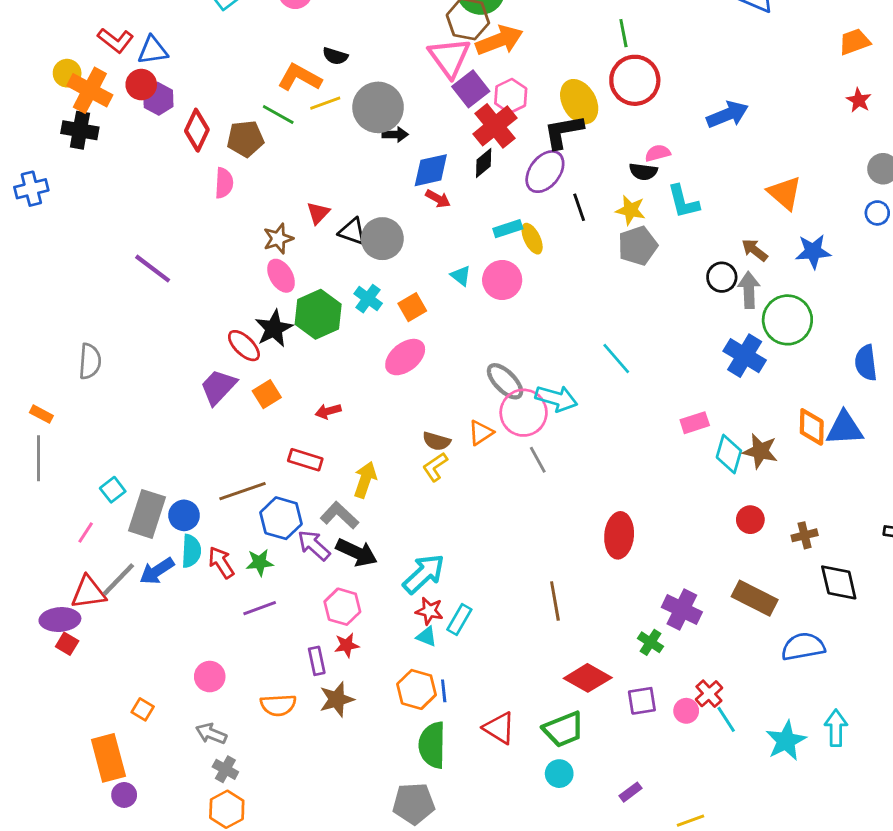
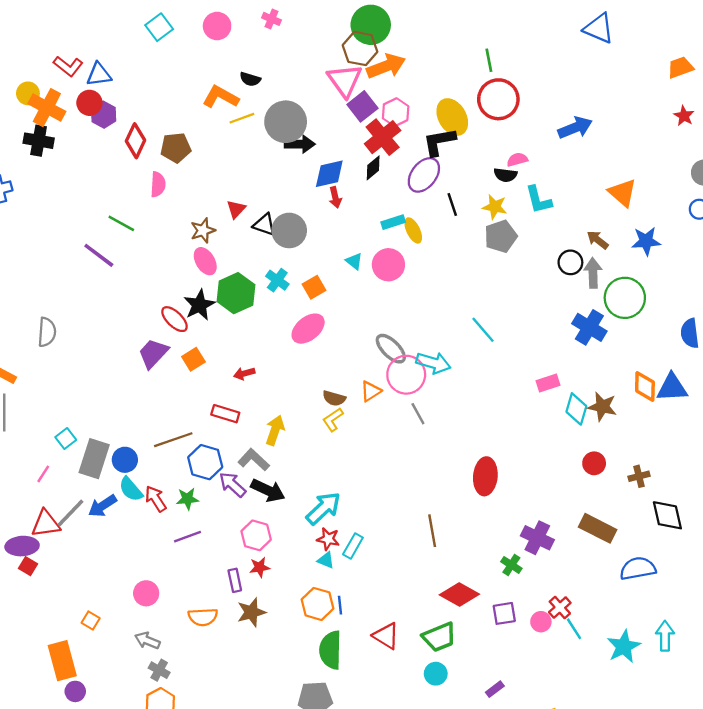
green line: (278, 115) -> (121, 223), moved
black arrow: (395, 134) -> (300, 144), size x1.4
red arrow: (438, 199) -> (335, 197), turned 48
cyan semicircle: (191, 551) -> (131, 489), turned 136

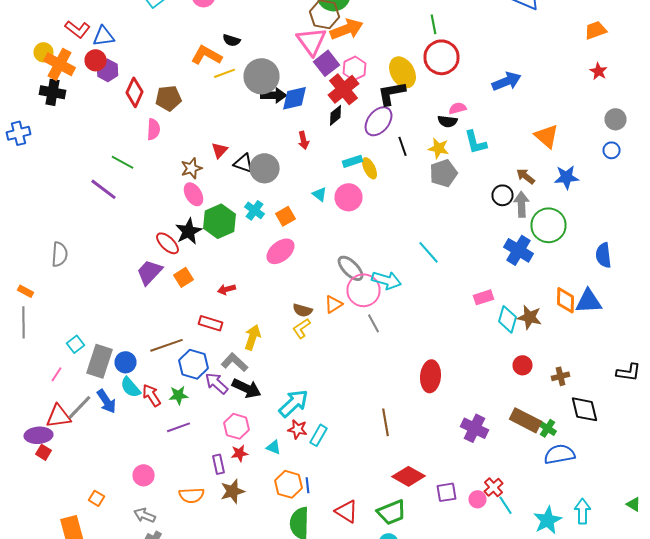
blue diamond: (329, 174) -> (294, 98), moved
blue arrow: (102, 506) -> (106, 401), turned -90
cyan triangle: (326, 560) -> (274, 447), moved
green cross: (511, 565) -> (548, 428), moved

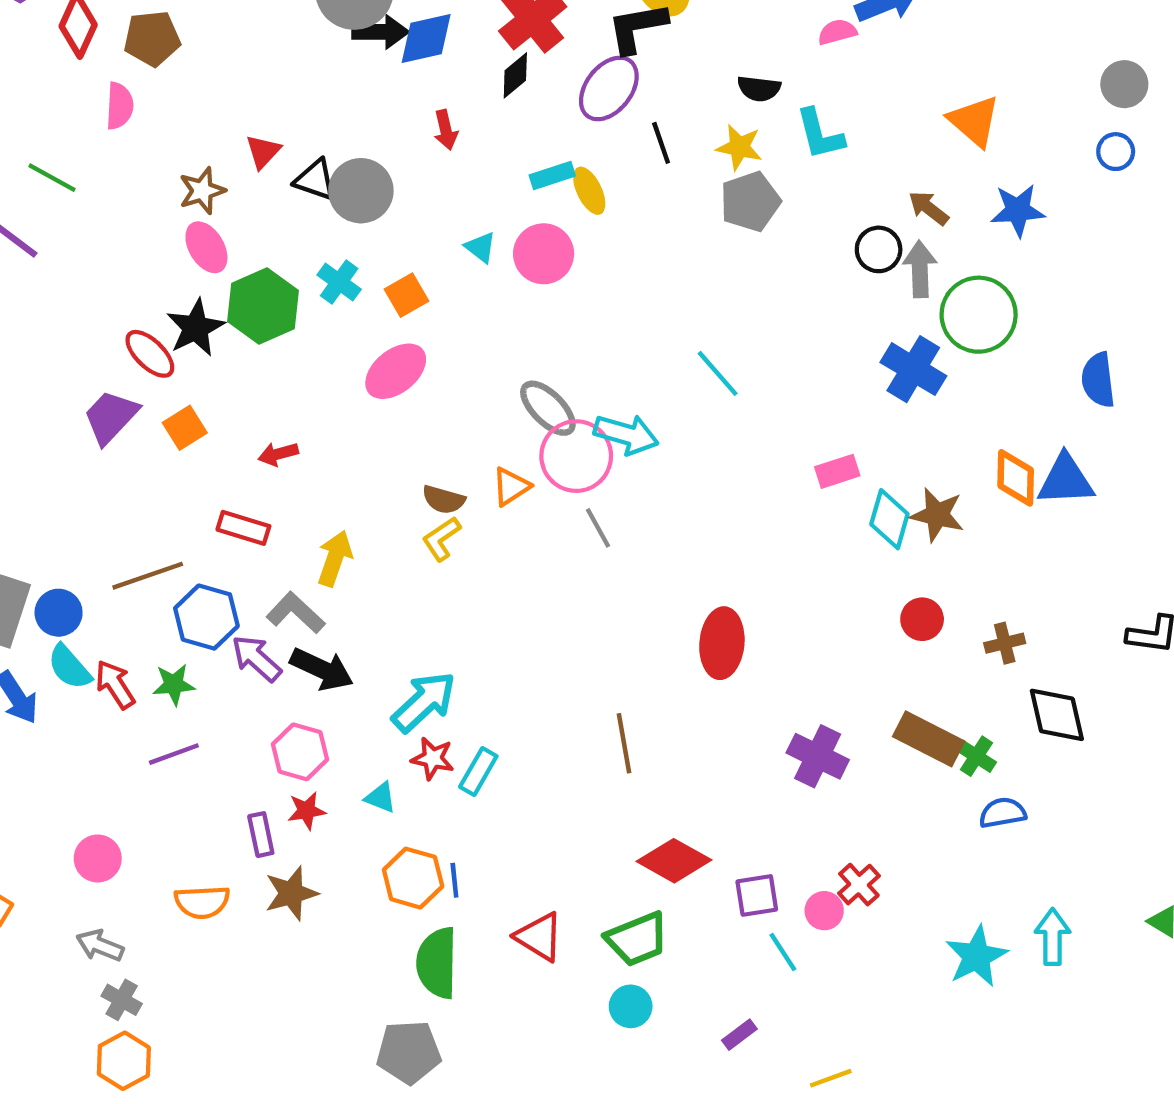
pink semicircle: (458, 108) -> (837, 32), moved
blue semicircle: (560, 454) -> (1003, 813), size x0.7
cyan line: (506, 505) -> (783, 952), moved

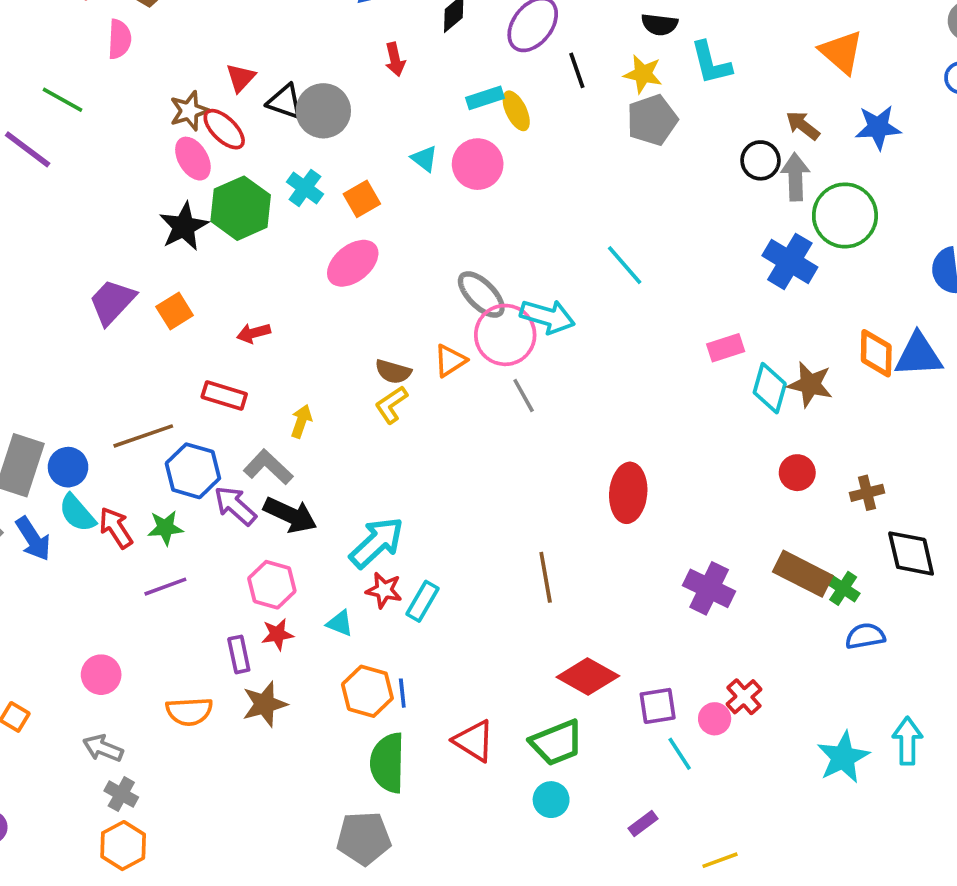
red ellipse: (150, 354) -> (224, 129), moved
yellow arrow: (335, 558) -> (301, 421), size x0.7

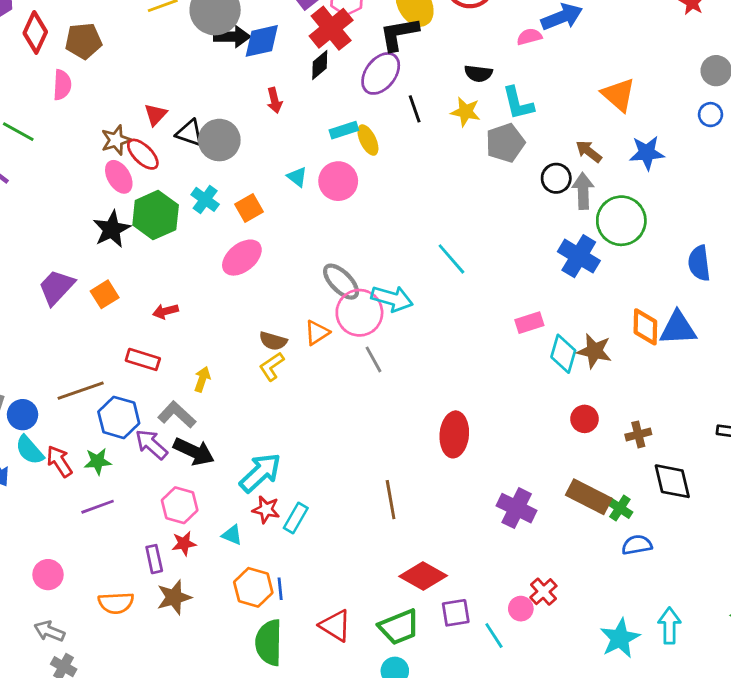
gray pentagon: (652, 120) -> (505, 143), moved
purple square: (658, 706) -> (456, 613), moved

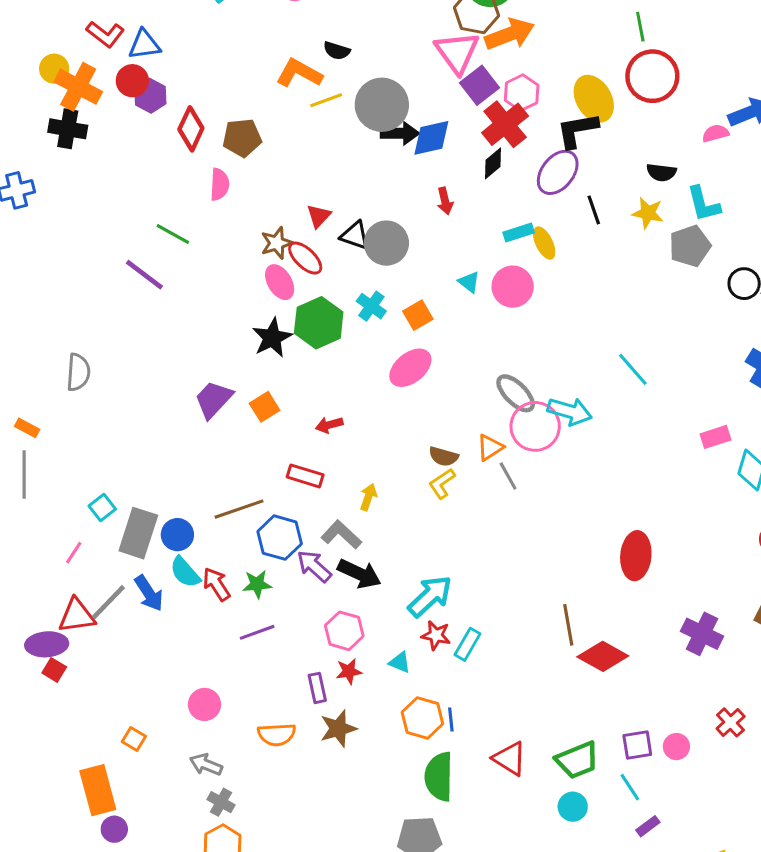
gray line: (374, 359) -> (508, 476), moved
red diamond: (423, 576) -> (603, 656), moved
pink circle: (521, 609) -> (676, 747), moved
cyan line: (494, 635) -> (630, 787), moved

